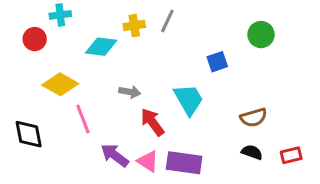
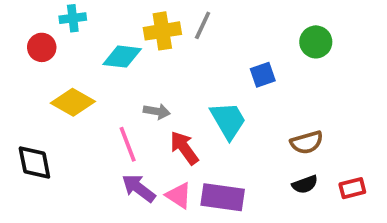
yellow cross: (134, 25) -> (162, 31), size x1.4
pink line: (83, 119) -> (128, 144), moved
black semicircle: (252, 152) -> (305, 184), turned 140

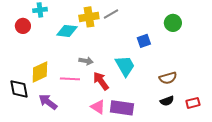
gray line: (203, 25) -> (111, 14), turned 35
yellow diamond: (73, 102) -> (40, 72), moved, turned -55
pink line: (128, 144) -> (70, 79), turned -66
purple arrow: (139, 188) -> (48, 102), moved

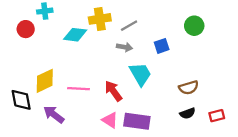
gray line: (111, 14) -> (129, 26), moved
gray arrow: (86, 61) -> (125, 47), moved

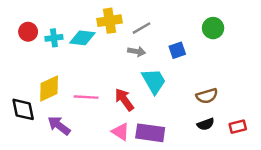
cyan cross: (45, 11) -> (54, 38), moved

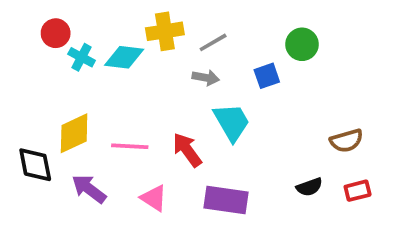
green circle: (213, 28) -> (302, 44), moved
red circle: (28, 32) -> (56, 33), moved
cyan cross: (54, 38) -> (82, 57), turned 35
brown semicircle: (207, 96) -> (346, 141), moved
pink triangle: (121, 132) -> (154, 198), moved

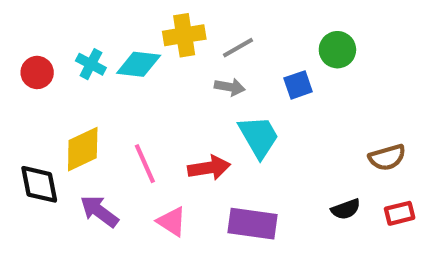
red circle: (56, 33) -> (37, 72), moved
pink line: (130, 146) -> (145, 164), turned 63
red arrow: (187, 150) -> (209, 168), turned 117

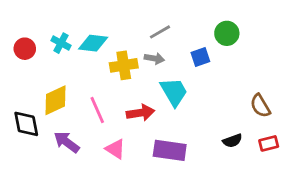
yellow cross: (184, 35) -> (124, 65), moved
brown semicircle: (387, 157) -> (260, 106), turned 75

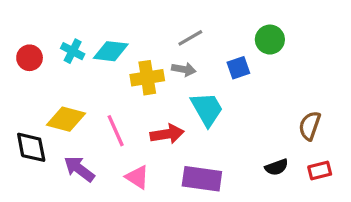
yellow diamond: (55, 100) -> (66, 119), turned 40
brown semicircle: (260, 106) -> (310, 126), turned 50

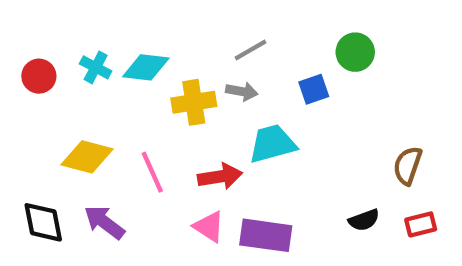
cyan trapezoid: (207, 109) -> (272, 144), turned -75
black diamond: (31, 147) -> (43, 222), moved
pink triangle: (137, 177) -> (209, 227), moved

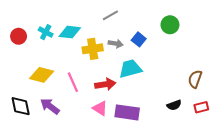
gray line: (251, 50) -> (110, 15), moved
blue square: (314, 89) -> (139, 39), moved, turned -32

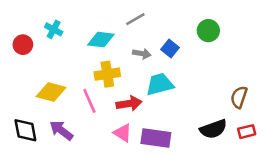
cyan cross: (46, 32) -> (54, 29), moved
cyan diamond: (70, 32) -> (101, 40), moved
yellow cross: (93, 49) -> (107, 74), moved
black semicircle: (174, 105) -> (213, 129), size x1.5

